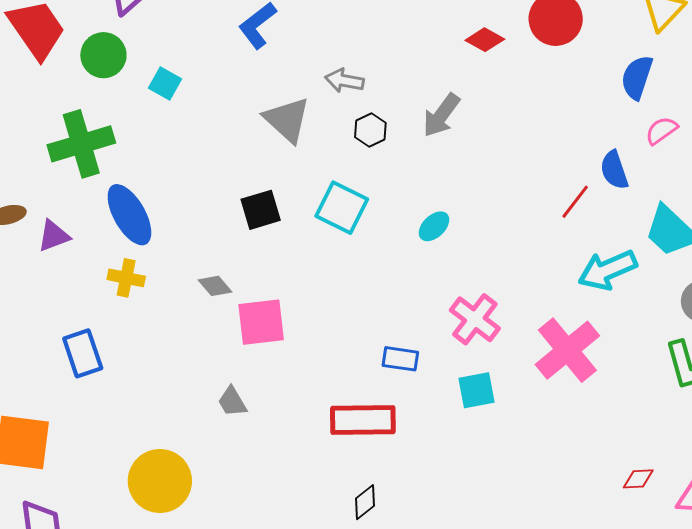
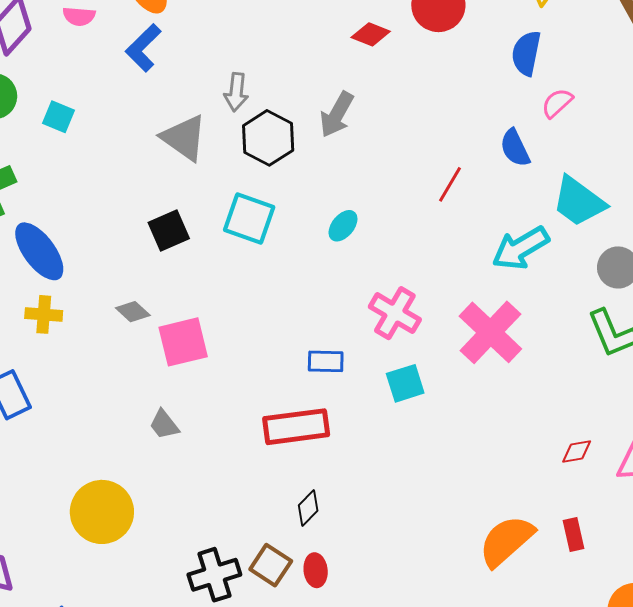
gray arrow: (344, 81) -> (236, 92), turned -87
black hexagon: (370, 130) -> (268, 138), size x1.6
red line: (575, 202) -> (450, 184), moved

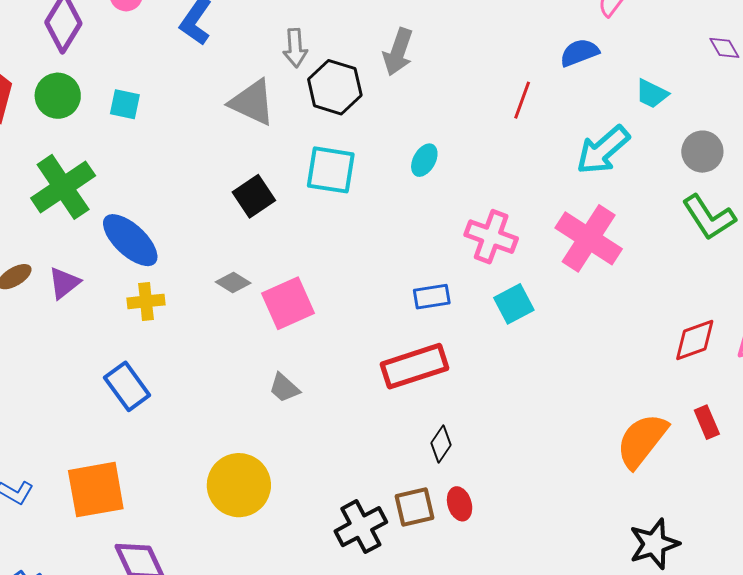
blue semicircle: (515, 148) -> (579, 53), turned 105
cyan trapezoid: (579, 202) -> (652, 94), size x0.6
red diamond: (577, 452) -> (695, 340), size x1.5
brown square: (271, 565) -> (414, 507), turned -36

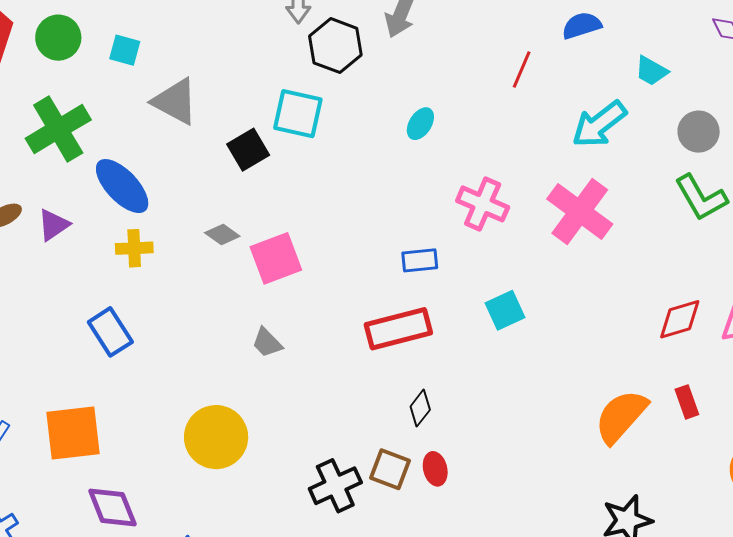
gray triangle: (252, 102) -> (175, 101), moved
cyan square: (331, 170) -> (298, 114), moved
cyan square: (514, 304) -> (505, 310), moved
brown square: (414, 507) -> (390, 469), turned 30

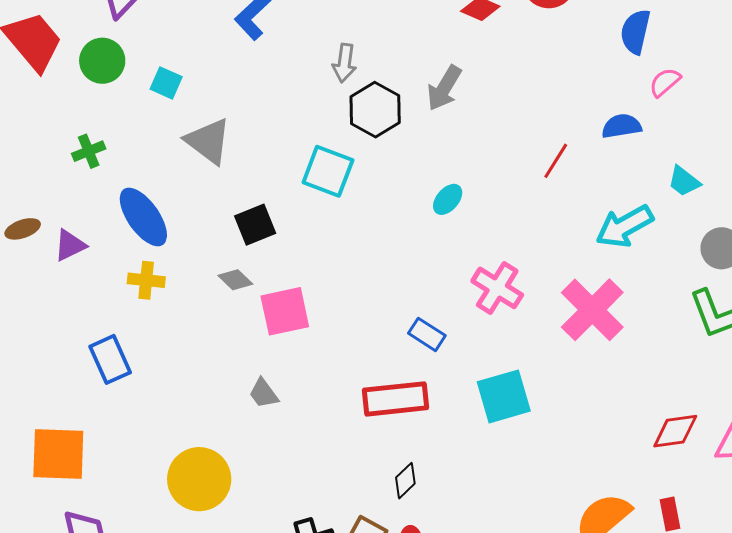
green cross: (58, 129) -> (89, 151), size x0.5
black square: (248, 150) -> (255, 225), moved
blue rectangle: (420, 260) -> (427, 334), turned 30
cyan square: (505, 310) -> (504, 396), size x1.4

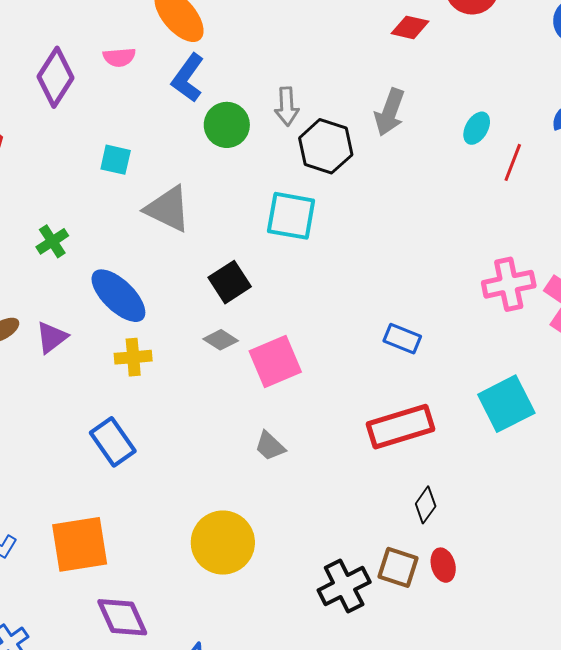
green circle: (102, 61) -> (227, 125), moved
cyan ellipse: (448, 199) -> (477, 128), moved
pink cross: (497, 288) -> (509, 284), moved, turned -33
blue rectangle: (427, 334) -> (402, 339), moved

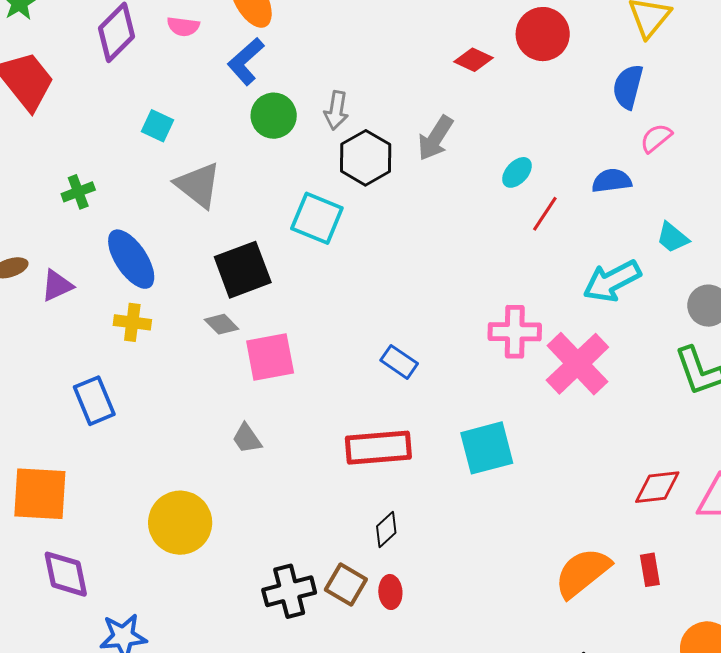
black square: (230, 282) -> (243, 270), size x1.4

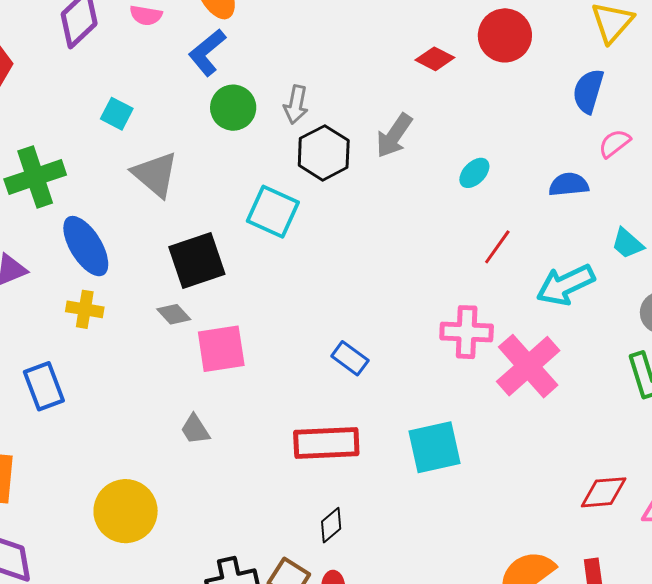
green cross: (78, 192) -> (35, 177), size x1.8
red line: (545, 214) -> (497, 247), moved

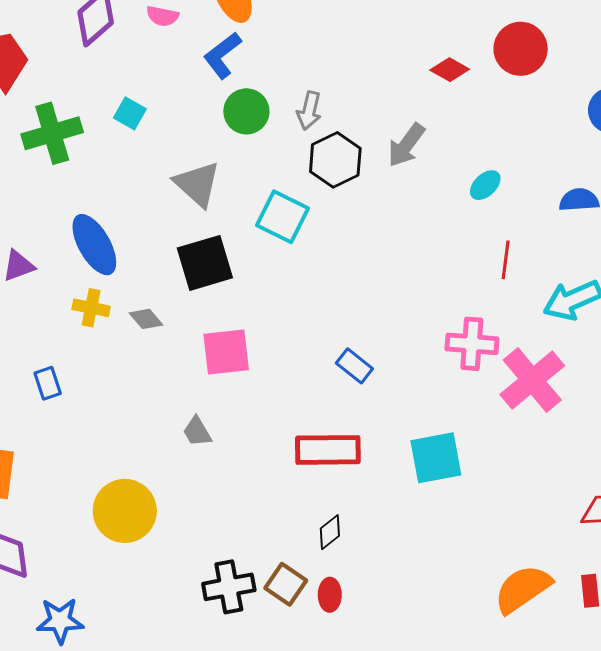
gray triangle: (155, 174) -> (197, 184), moved
green cross: (35, 177) -> (52, 133), moved
red line: (497, 247) -> (506, 260), turned -30
gray diamond: (174, 314) -> (146, 319), moved
blue rectangle: (44, 386) -> (48, 383), size x0.7

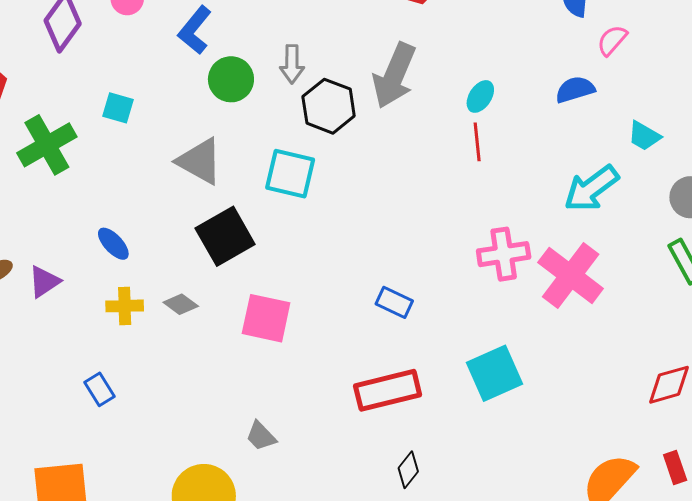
gray arrow: (406, 145) -> (394, 76), size x1.4
blue ellipse: (94, 245) -> (113, 244), size x0.6
red line: (506, 260) -> (477, 142), moved
pink square: (226, 352) -> (266, 318), turned 32
gray trapezoid: (197, 432) -> (261, 436), moved

